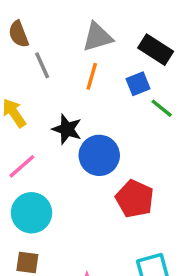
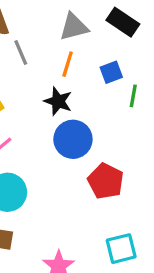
black rectangle: (156, 50) -> (123, 22), moved
green line: (162, 108) -> (133, 96), turned 60
black star: (67, 129) -> (58, 101), moved

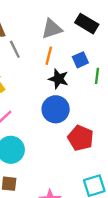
black star: (58, 101) -> (59, 79), moved

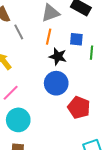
blue square: (80, 60) -> (76, 39), turned 32

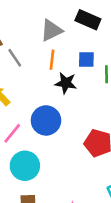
blue circle: (56, 83) -> (46, 120), moved

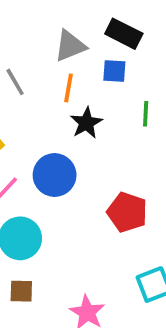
blue square: (86, 59) -> (114, 71), moved
black star: (66, 83) -> (86, 123), turned 30

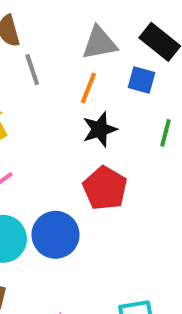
blue circle: (55, 175) -> (56, 235), moved
red pentagon: (127, 212) -> (105, 188), moved

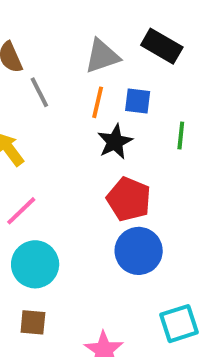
blue square: (141, 80) -> (138, 101), moved
blue circle: (56, 235) -> (139, 251), moved

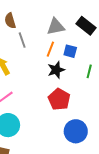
blue circle: (139, 251) -> (76, 131), moved

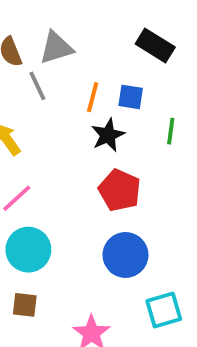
gray triangle: (56, 27) -> (56, 48), moved
blue circle: (76, 131) -> (125, 255), moved

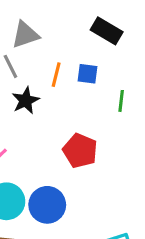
black star: (108, 135) -> (26, 100), moved
blue circle: (125, 255) -> (47, 205), moved

